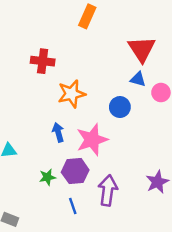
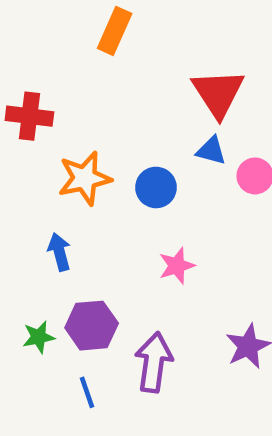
blue circle: (120, 107) -> (156, 187), moved
pink star: (92, 140) -> (177, 266), moved, size x0.6

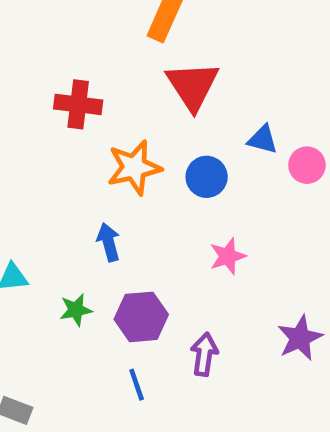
red triangle: (218, 93) -> (193, 86), moved
green star: (39, 337) -> (76, 310), moved
purple arrow: (154, 362) -> (204, 354), size x0.7

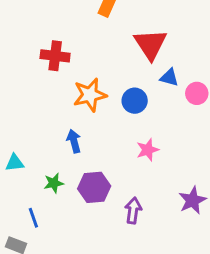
red triangle: (193, 86) -> (151, 44), moved
blue line: (137, 385) -> (33, 218), moved

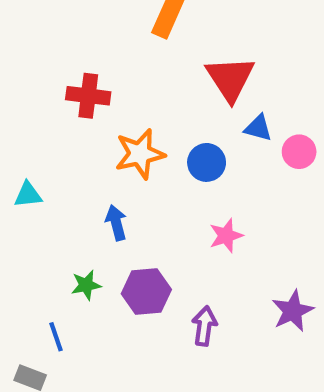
cyan triangle: (15, 163) -> (28, 195), moved

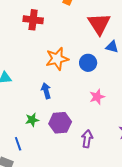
red cross: (88, 96) -> (33, 20), moved

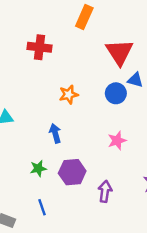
orange star: (57, 59) -> (69, 95), size x0.7
blue circle: (88, 63) -> (116, 93), moved
blue line: (18, 144) -> (42, 207), moved

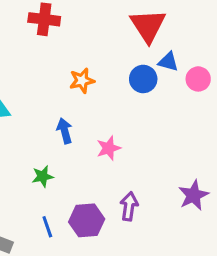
pink star: (117, 141) -> (109, 148), moved
purple hexagon: (72, 172) -> (87, 220), moved

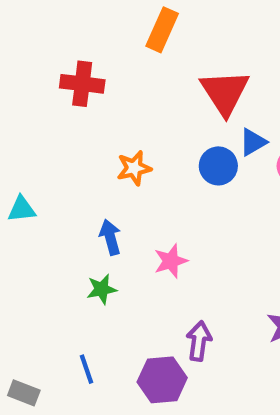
blue triangle: (168, 62) -> (253, 142), turned -45
green star: (43, 176) -> (102, 289), moved
purple hexagon: (87, 220) -> (162, 380), moved

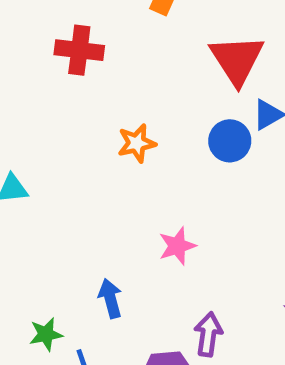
blue arrow: (110, 237) -> (110, 298), moved
green star: (102, 289) -> (46, 334), moved

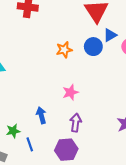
orange star: (137, 143) -> (64, 50), moved
purple arrow: (208, 334) -> (76, 123), moved

